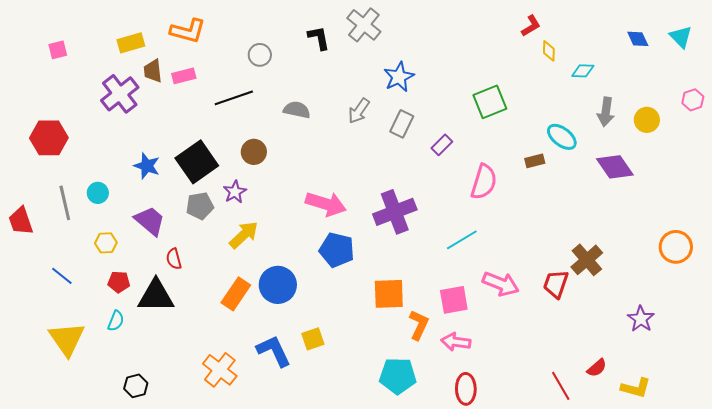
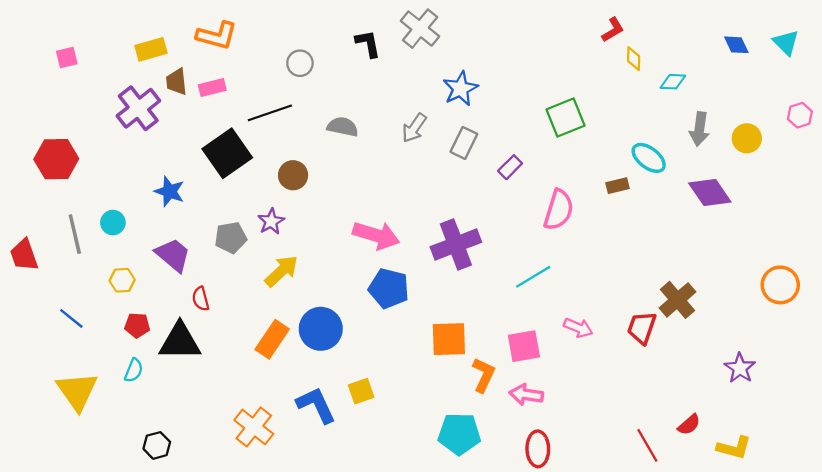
black square: (197, 162) -> (227, 153), moved
pink arrow: (501, 284) -> (578, 328), size x0.7

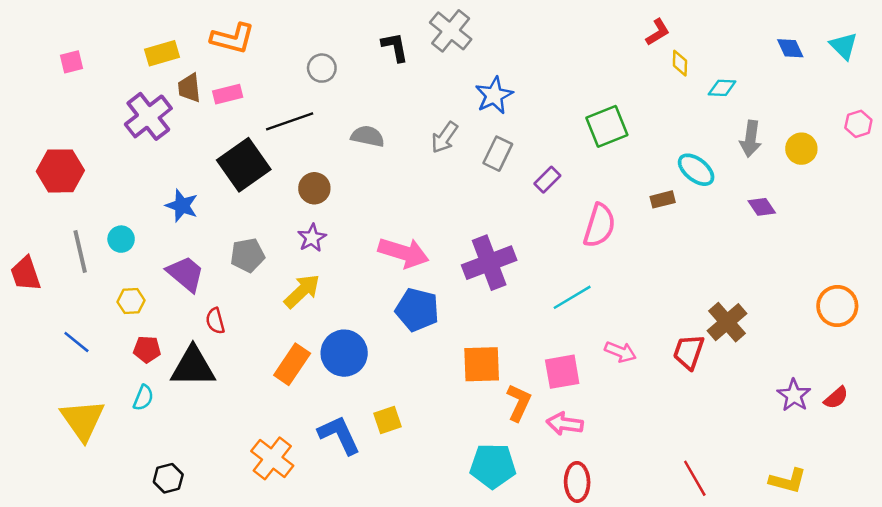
purple diamond: (710, 193) -> (762, 207), size x0.6
purple star: (271, 221) -> (312, 238), moved
red semicircle: (689, 425) -> (836, 398), moved

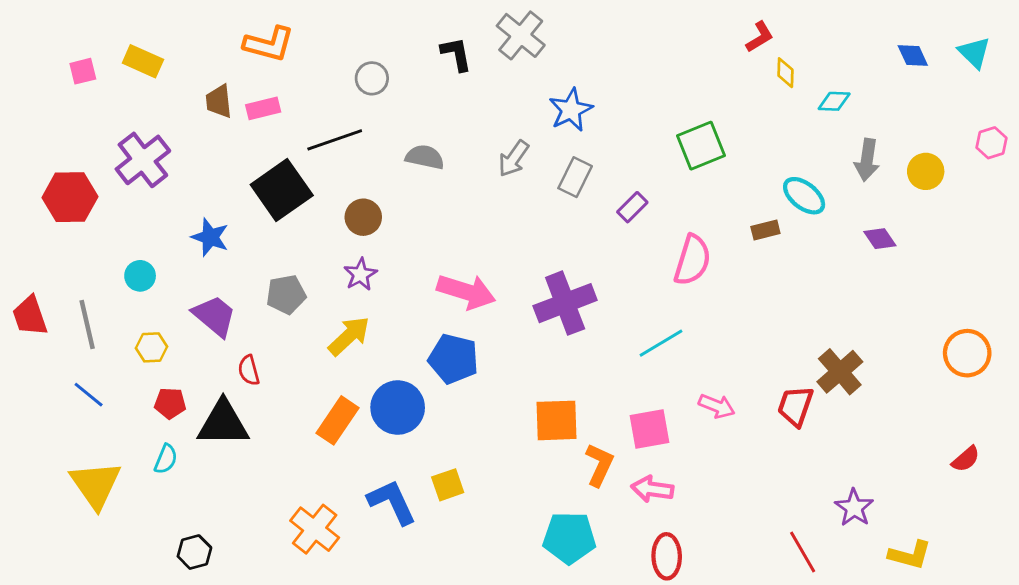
yellow rectangle: (162, 53) -> (143, 61), moved, turned 40
purple cross: (148, 116) -> (143, 160), moved
gray line: (80, 251) -> (87, 325), moved
blue pentagon: (417, 310) -> (453, 359), moved
purple star: (794, 395) -> (854, 508), moved

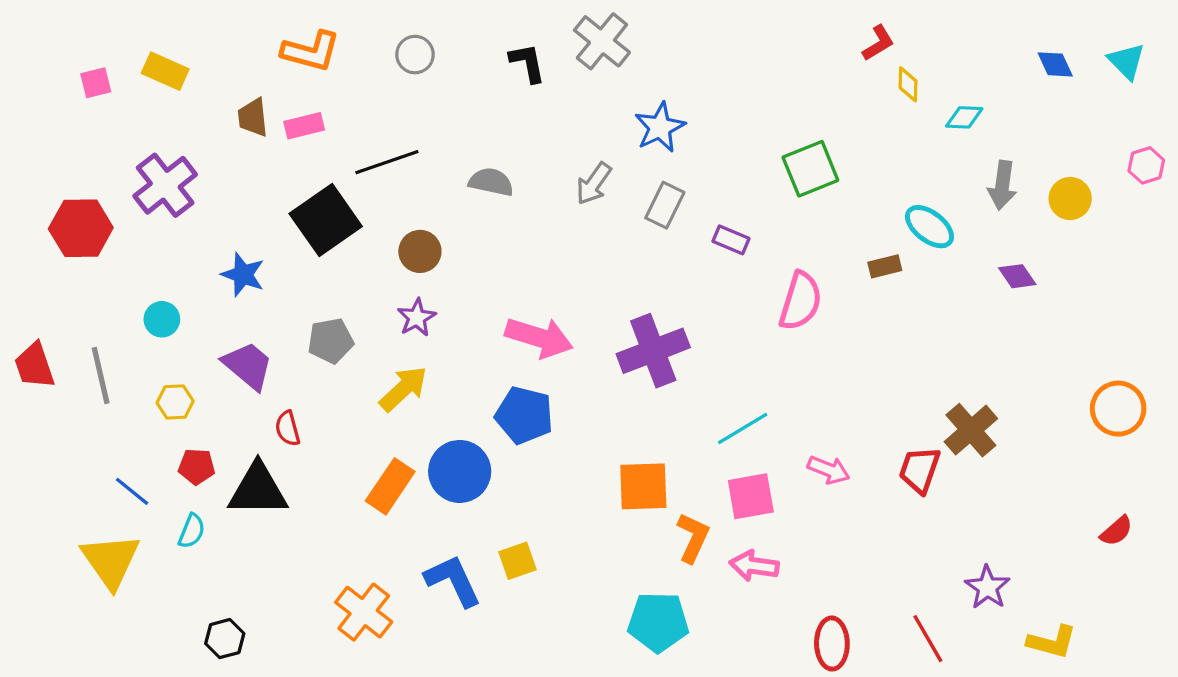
gray circle: (372, 78) -> (415, 55), moved
purple rectangle: (632, 207) -> (731, 240), turned 68
cyan line: (661, 343) -> (743, 428), moved
blue line: (89, 395) -> (132, 491), moved
red ellipse: (667, 556) -> (832, 644), moved

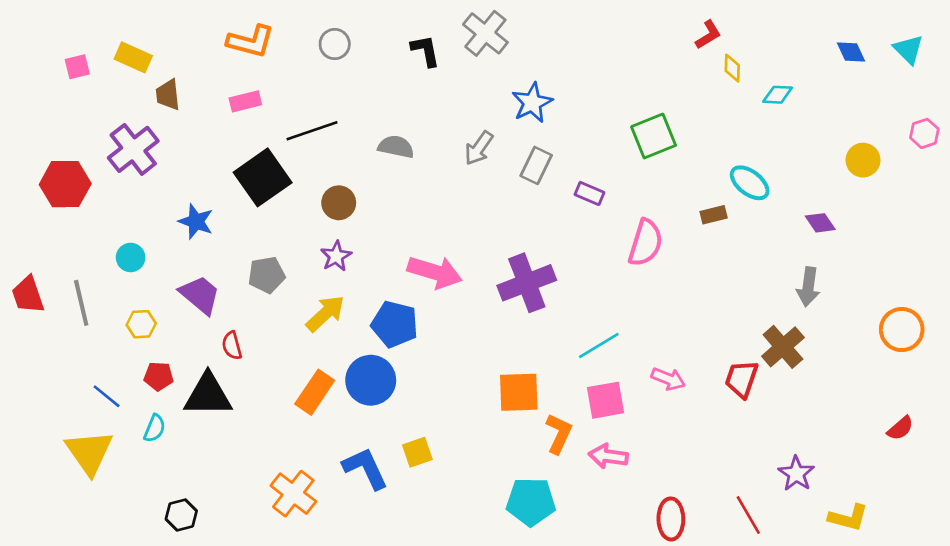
brown trapezoid: (253, 117) -> (168, 95), moved
gray arrow: (1002, 185) -> (808, 287), moved
blue pentagon: (524, 415) -> (395, 324), moved

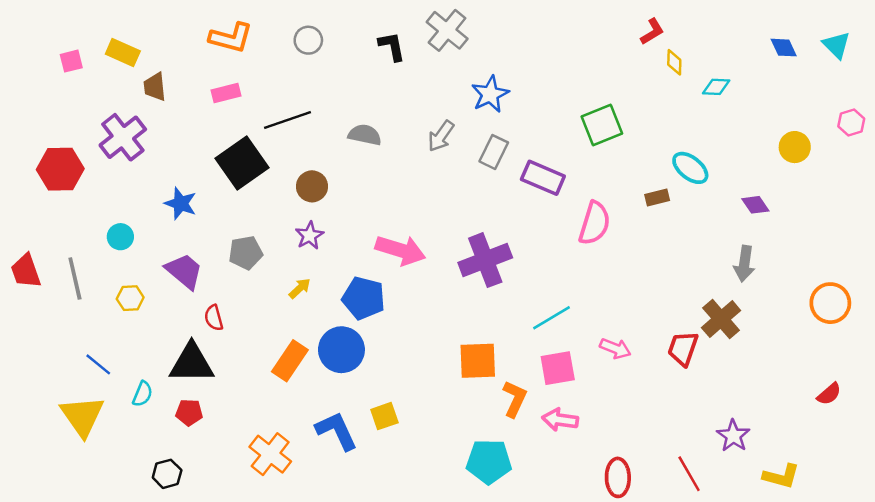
purple rectangle: (589, 193) -> (543, 178), size x1.6
yellow arrow: (325, 314) -> (300, 288), size x0.6
red pentagon: (159, 376) -> (189, 412), moved

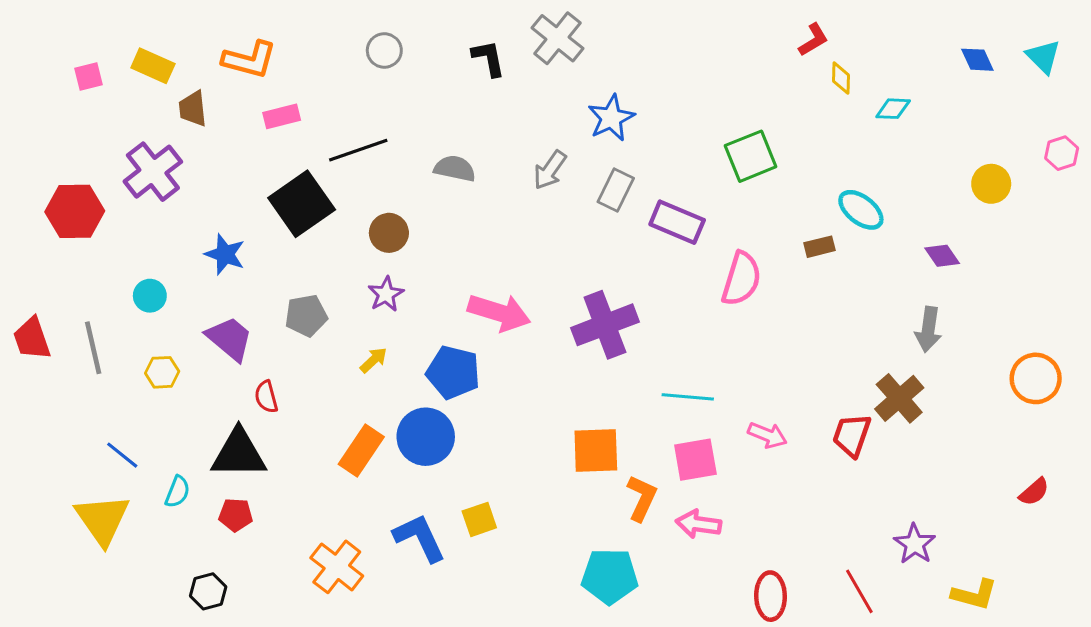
orange L-shape: (231, 38) -> (249, 60), moved
cyan line: (552, 318) -> (688, 397), turned 36

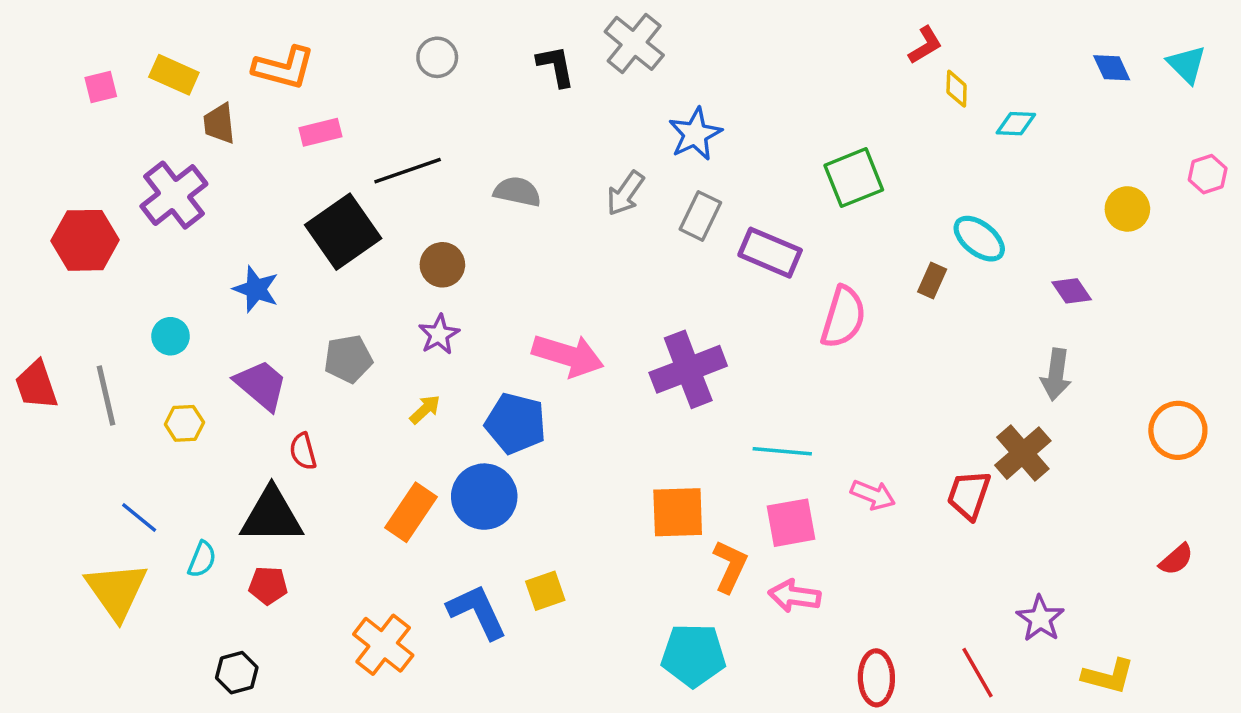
brown rectangle: (820, 247) -> (932, 280), turned -52

